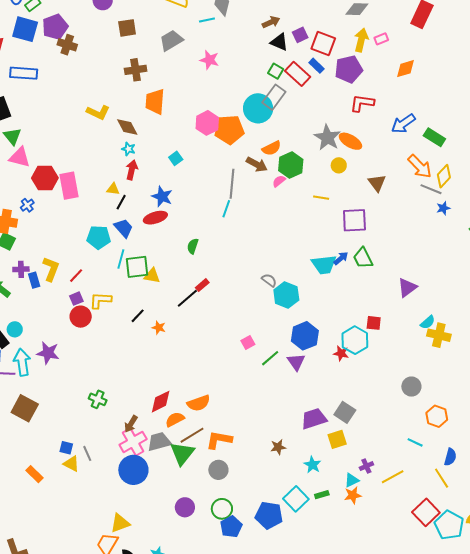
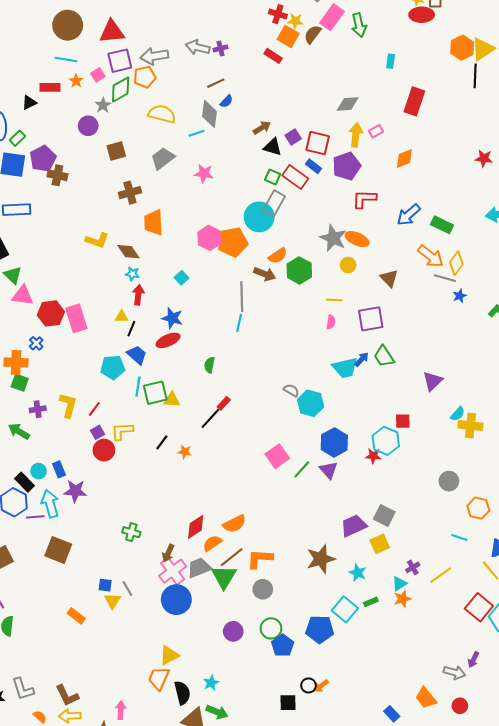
pink semicircle: (279, 181) -> (331, 322), moved, turned 144
blue rectangle: (34, 280) -> (59, 469), moved
pink square: (248, 342) -> (277, 456), size x1.6
brown star: (278, 447) -> (321, 559), size x1.8
yellow triangle: (71, 464) -> (112, 601), turned 42

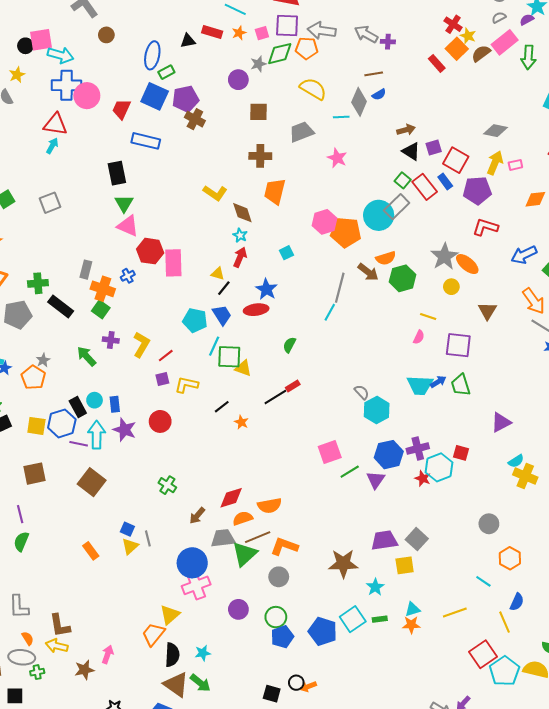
red circle: (104, 450) -> (160, 421), moved
purple cross: (413, 567) -> (418, 448), moved, size x1.5
pink cross: (173, 571) -> (196, 585), moved
yellow triangle: (169, 655) -> (170, 615), turned -30

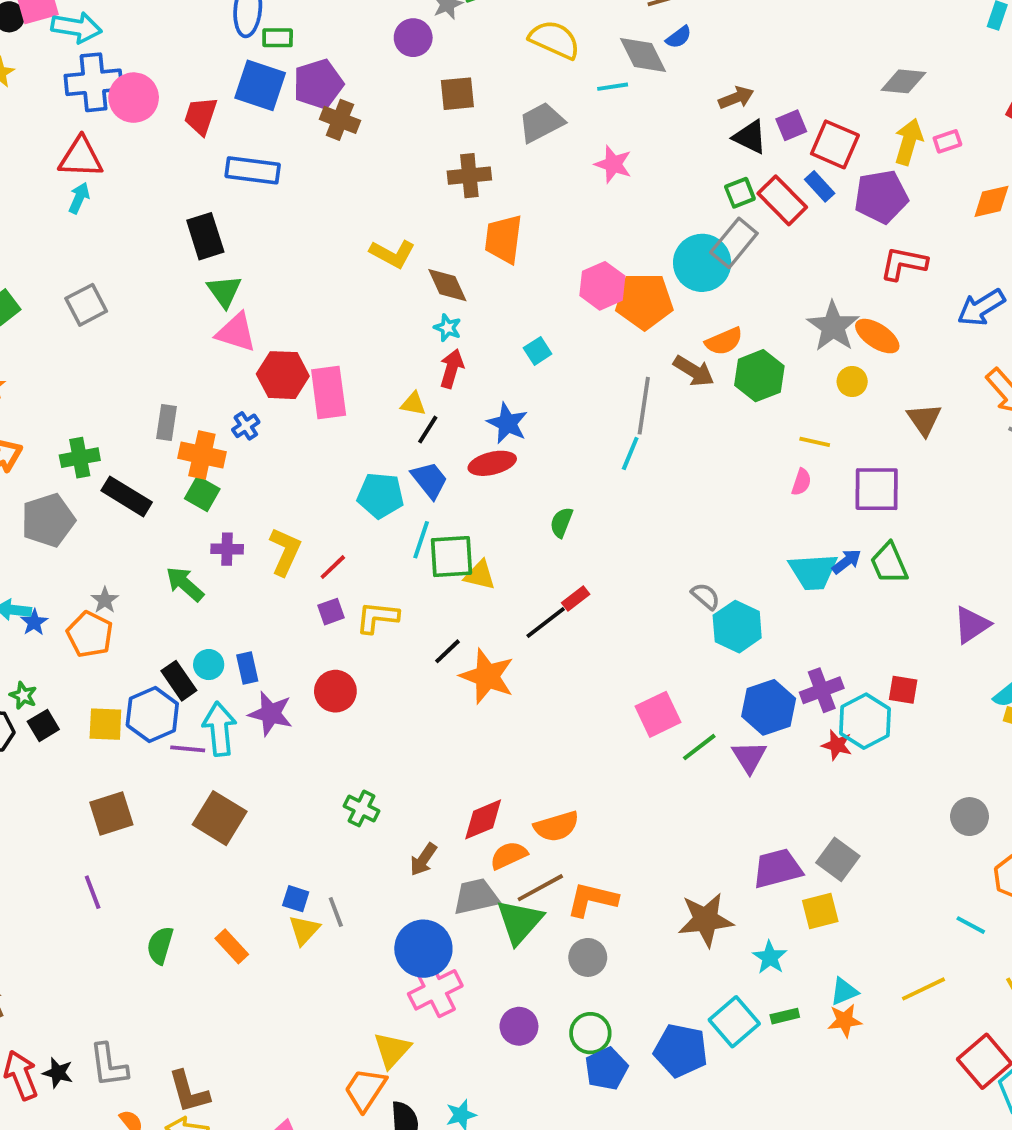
green rectangle: (166, 72) -> (278, 38), turned 35
gray diamond: (359, 102) -> (643, 55), turned -44
green square: (403, 180) -> (740, 193), turned 35
orange star: (241, 422) -> (487, 676), size x2.0
green semicircle: (21, 541) -> (160, 945), moved

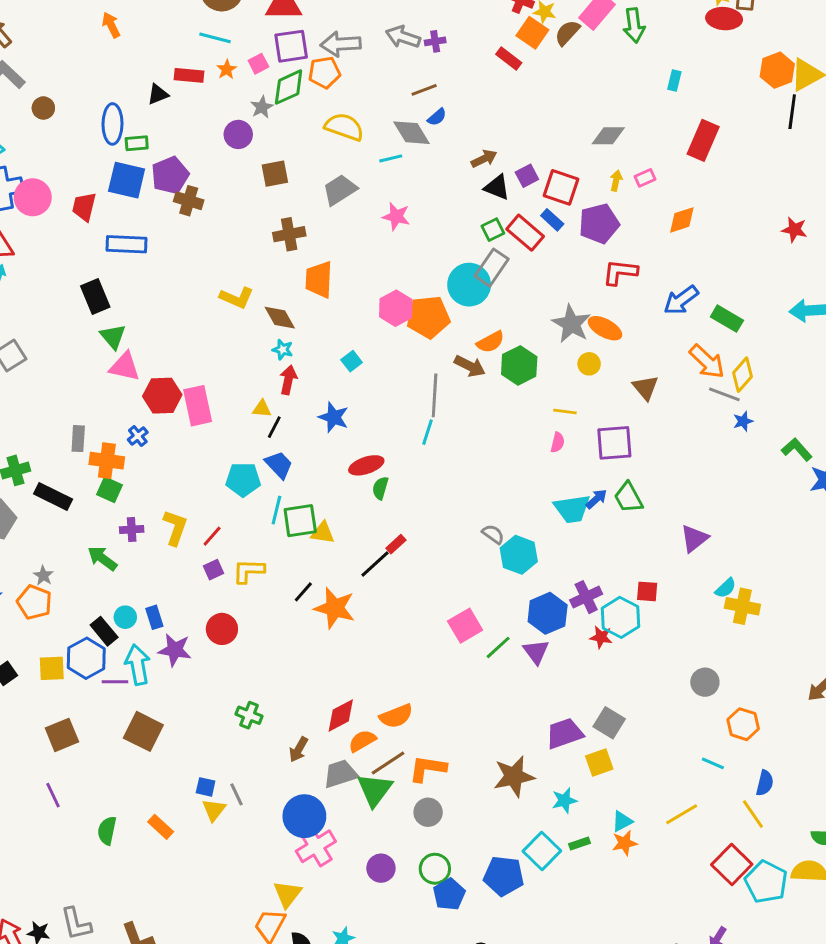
yellow arrow: (909, 142) -> (616, 181), size x0.6
red ellipse: (492, 463) -> (366, 465), moved
cyan star: (770, 957) -> (564, 800), turned 30

